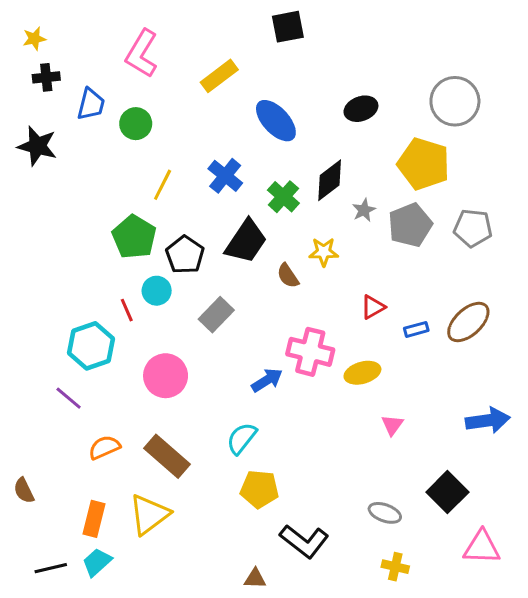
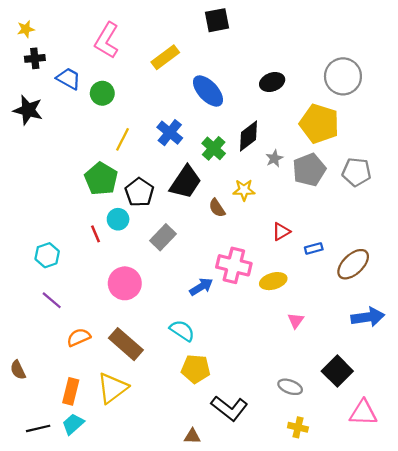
blue trapezoid: (91, 104) -> (69, 79), turned -75
brown ellipse: (468, 322) -> (353, 264), moved
cyan hexagon: (91, 346) -> (47, 255), moved, size x0.7
cyan semicircle: (242, 438) -> (182, 331), turned 85

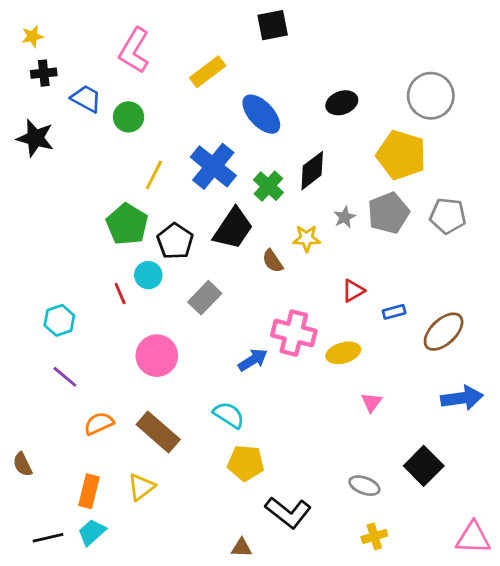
blue cross: (170, 133) -> (213, 166), size x1.4
gray star: (274, 158) -> (345, 217), moved
yellow triangle: (112, 388) -> (141, 487), size x0.7
pink triangle: (363, 413) -> (473, 538), moved
yellow cross: (298, 427) -> (374, 536), turned -30

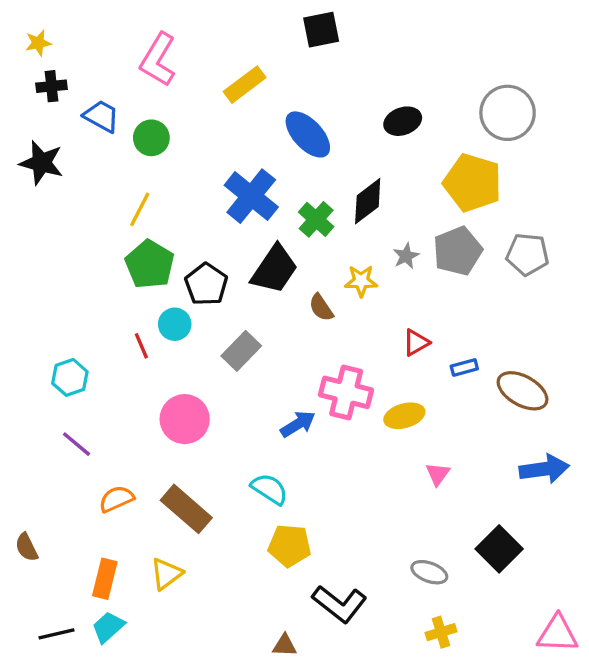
yellow line: (154, 175) -> (140, 209), moved
brown ellipse: (444, 332) -> (523, 391), turned 72

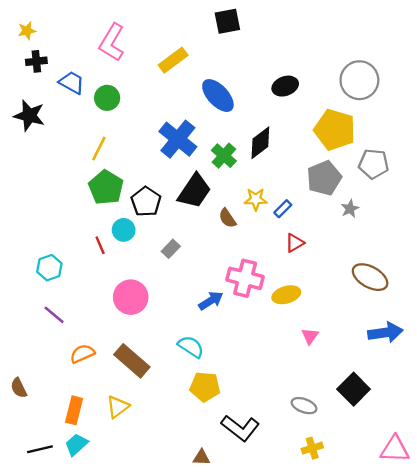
gray pentagon: (528, 254) -> (374, 164), moved
gray star: (406, 256) -> (350, 209), moved
gray rectangle: (241, 351) -> (171, 249), size x0.7
blue rectangle: (464, 367) -> (283, 209), moved, turned -30

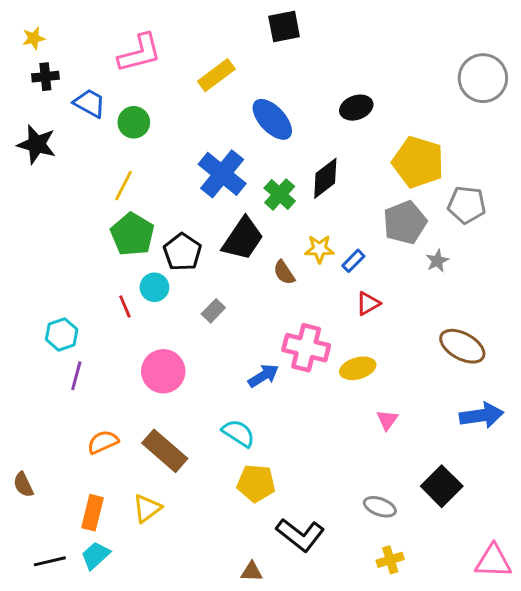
pink L-shape: (112, 42) -> (140, 53), turned -135
gray circle: (359, 80) -> (483, 78), moved
purple line: (54, 315) -> (76, 376), moved, turned 65

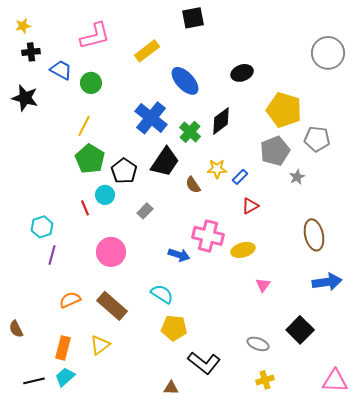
brown ellipse: (462, 346) -> (314, 235), turned 48
blue arrow: (263, 376) -> (179, 255), turned 50

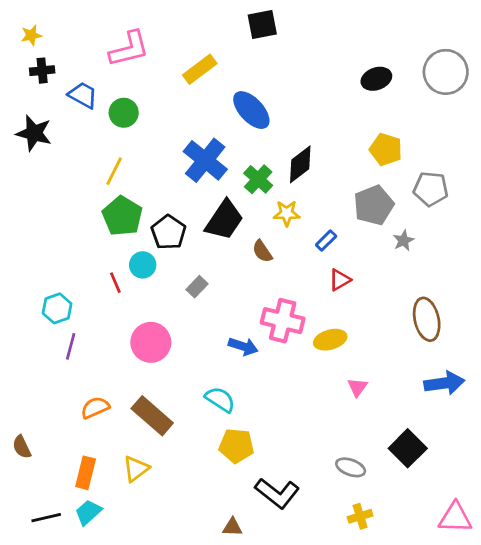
black ellipse: (242, 73) -> (376, 79), moved
yellow pentagon: (284, 110) -> (386, 149), size x0.7
yellow star: (217, 169) -> (287, 213), moved

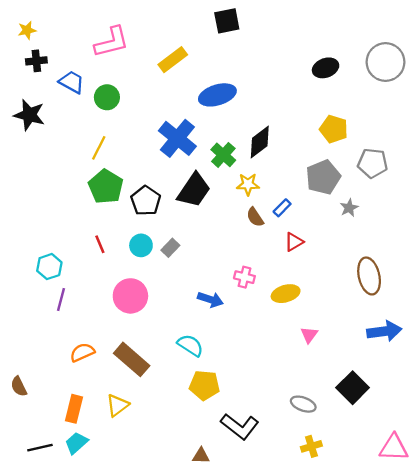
blue ellipse: (251, 110) -> (217, 95), turned -64
brown semicircle: (262, 251) -> (255, 217), moved
cyan circle: (143, 265) -> (141, 245), moved
pink cross: (283, 321) -> (244, 277), size x0.6

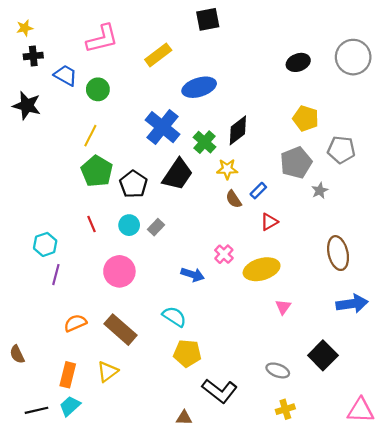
pink cross: (244, 277) -> (224, 254), turned 30
yellow ellipse: (286, 294) -> (262, 269), size x1.4

